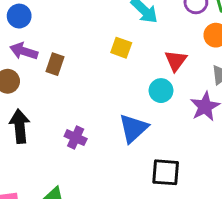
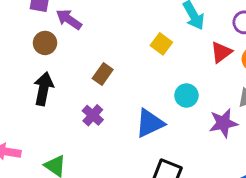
red triangle: (176, 61) -> (221, 52), moved
brown rectangle: (55, 64) -> (103, 74), moved

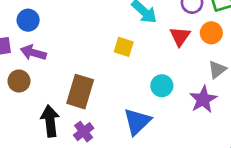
brown rectangle: (103, 74) -> (80, 92), size x1.6
black arrow: (44, 89) -> (50, 121), moved
purple cross: (93, 115) -> (84, 132), turned 30

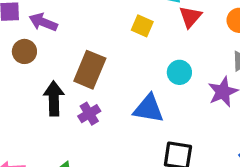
red triangle: (180, 36) -> (190, 17), moved
blue triangle: (137, 122) -> (149, 109), turned 48

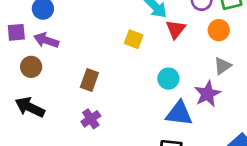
brown rectangle: (90, 70) -> (89, 80), size x0.7
black arrow: (54, 98) -> (30, 107), moved, turned -60
blue triangle: (149, 109) -> (179, 113), moved

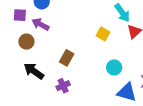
cyan circle: (168, 79) -> (114, 67), moved
black arrow: (30, 107) -> (34, 71), moved

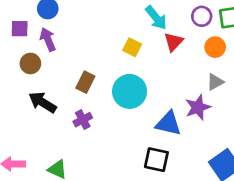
purple arrow: (40, 24) -> (48, 39), turned 42
cyan circle: (114, 67) -> (130, 91), moved, size x1.6

